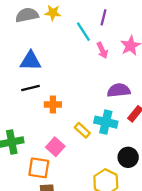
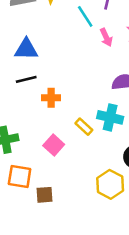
orange square: (39, 168) -> (20, 176), moved

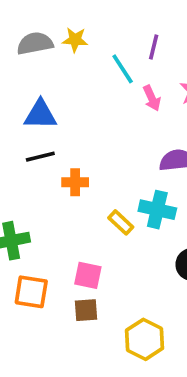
pink square: (54, 145) -> (88, 275), moved, turned -30
yellow hexagon: (110, 184) -> (144, 339), moved
brown square: (45, 195) -> (86, 310), moved

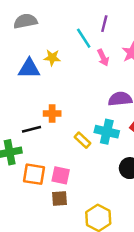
yellow star: (75, 40) -> (52, 58), moved
black line: (40, 157) -> (32, 129), moved
orange square: (31, 292) -> (34, 174), moved

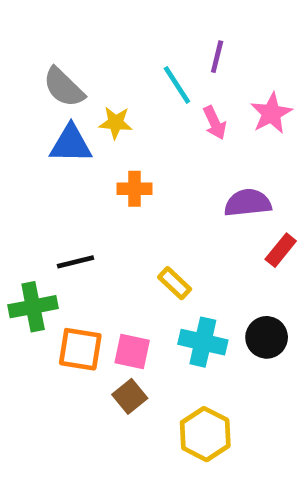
gray semicircle: (25, 21) -> (64, 87), moved, turned -125
orange cross: (52, 113) -> (134, 189), moved
cyan cross: (107, 132) -> (203, 342), moved
brown square: (59, 198) -> (130, 396), turned -35

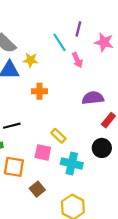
pink star: (271, 113) -> (104, 42), moved, turned -30
black circle: (267, 337) -> (102, 148), moved
pink square: (132, 352) -> (43, 152), moved

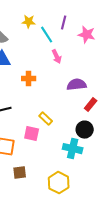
yellow star: (31, 60) -> (29, 22), moved
pink arrow: (77, 60) -> (57, 57), moved
cyan cross: (72, 164) -> (73, 149), moved
brown square: (37, 189) -> (20, 173), moved, turned 32

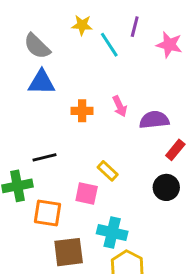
pink arrow: (57, 57) -> (120, 106), moved
cyan cross: (73, 149) -> (112, 233), moved
brown square: (20, 173) -> (69, 252), size x1.5

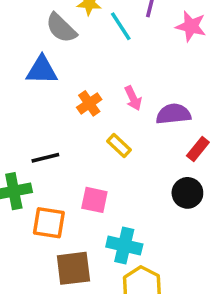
gray semicircle: (37, 46) -> (61, 28), moved
orange cross: (82, 111) -> (89, 103), turned -35
yellow rectangle: (108, 171) -> (119, 146), moved

